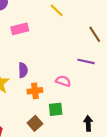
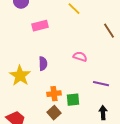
purple line: (86, 61) -> (101, 84), moved
pink semicircle: (63, 81) -> (80, 57), moved
orange cross: (35, 91) -> (54, 94), moved

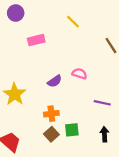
purple semicircle: (43, 64) -> (55, 81), moved, turned 56
green square: (73, 100) -> (72, 130), moved

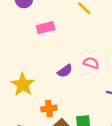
orange cross: (51, 114) -> (49, 108), moved

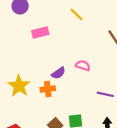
orange cross: (49, 108) -> (48, 89), moved

